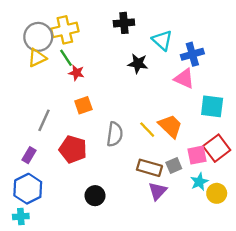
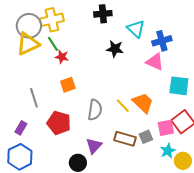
yellow triangle: (37, 58) -> (28, 44), size x1.4
gray line: (44, 120) -> (34, 98), turned -42
purple triangle: (158, 191) -> (94, 146), moved

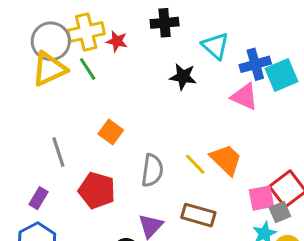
red star: (62, 57) -> (117, 41), moved
orange square: (68, 85) -> (111, 132), turned -35
cyan square: (179, 86) -> (281, 75), moved, turned -30
gray square: (146, 137) -> (280, 212), moved

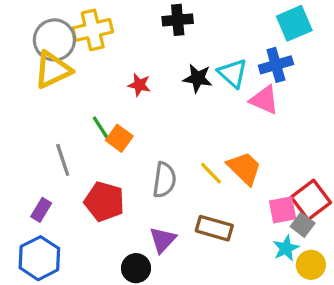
red star: (117, 41) -> (139, 85), moved
cyan triangle: (215, 46) -> (233, 73), moved
green line: (88, 69) -> (101, 128), moved
cyan square: (281, 75) -> (294, 23), moved
gray square: (280, 212) -> (303, 225), turned -30

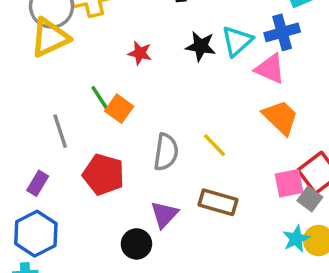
cyan triangle: (233, 73) -> (237, 41), turned 36
orange trapezoid: (244, 168) -> (280, 117), moved
cyan star: (286, 248) -> (296, 239), moved

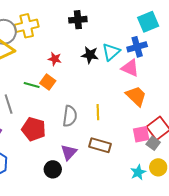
green line: (100, 98) -> (32, 85), turned -42
orange square: (119, 109) -> (48, 82), moved
yellow line: (215, 145) -> (98, 112), turned 42
cyan star: (296, 239) -> (138, 172), moved

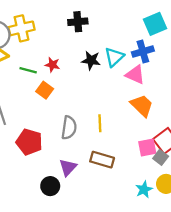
green line: (32, 85) -> (28, 70), moved

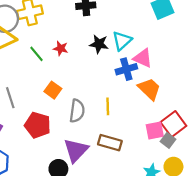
blue cross: (143, 52) -> (126, 69), moved
green line: (28, 70) -> (36, 54), turned 35
orange square: (45, 90) -> (53, 90), moved
purple triangle: (68, 167) -> (76, 150), size x1.4

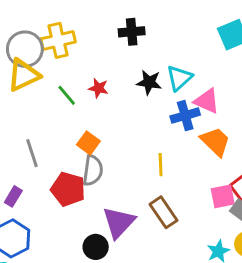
gray semicircle: (77, 111) -> (93, 170), moved
brown rectangle: (110, 143) -> (163, 212), turned 40

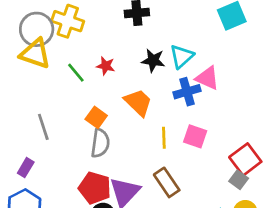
yellow cross: (58, 40) -> (68, 21), turned 32
yellow triangle: (23, 75) -> (35, 54), turned 44
orange trapezoid: (215, 142) -> (138, 102), moved
red pentagon: (68, 189) -> (95, 188), moved
pink square: (223, 196) -> (195, 136), moved, turned 30

